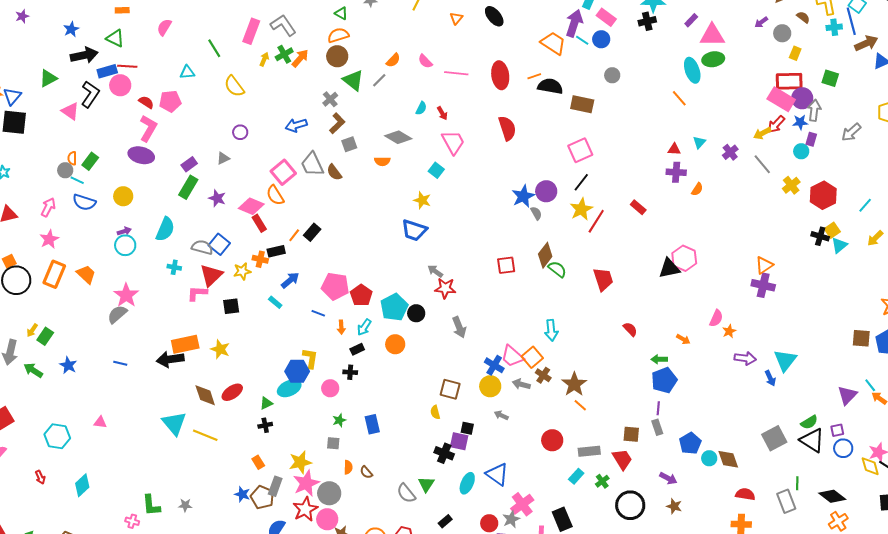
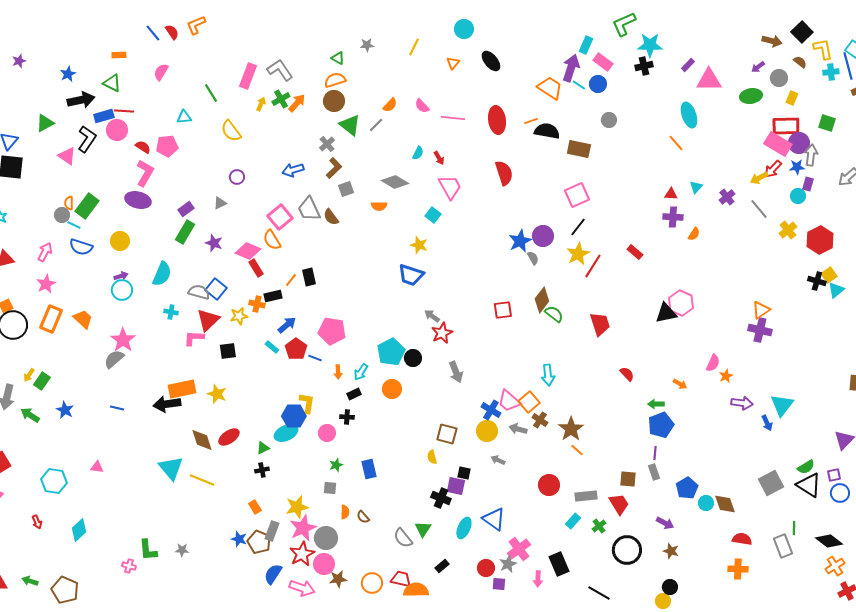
green ellipse: (713, 59) -> (751, 96), moved
green rectangle: (90, 161) -> (87, 206), size x1.4
black rectangle: (312, 232) -> (309, 277), turned -54
red star: (445, 288) -> (442, 333), turned -30
red pentagon: (361, 295) -> (296, 349), moved

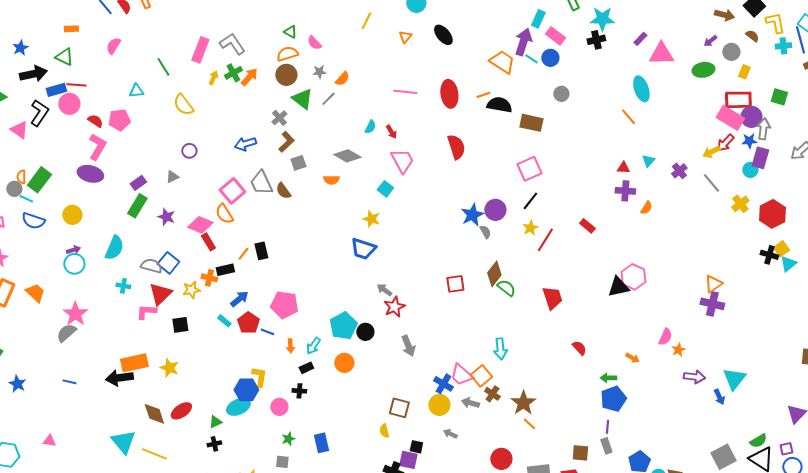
gray star: (367, 45) -> (319, 72), moved
pink semicircle: (422, 106) -> (314, 43), moved
purple rectangle: (808, 184) -> (760, 158), size x1.5
yellow star: (578, 254) -> (530, 228), size x0.7

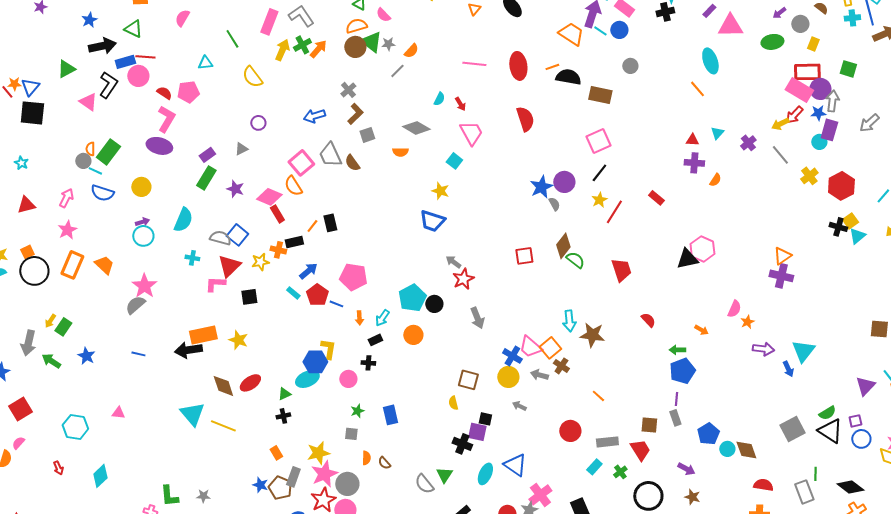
yellow arrow: (213, 78) -> (282, 50), size x1.5
green triangle: (302, 99) -> (371, 42), moved
brown star: (523, 403) -> (592, 335), moved, turned -30

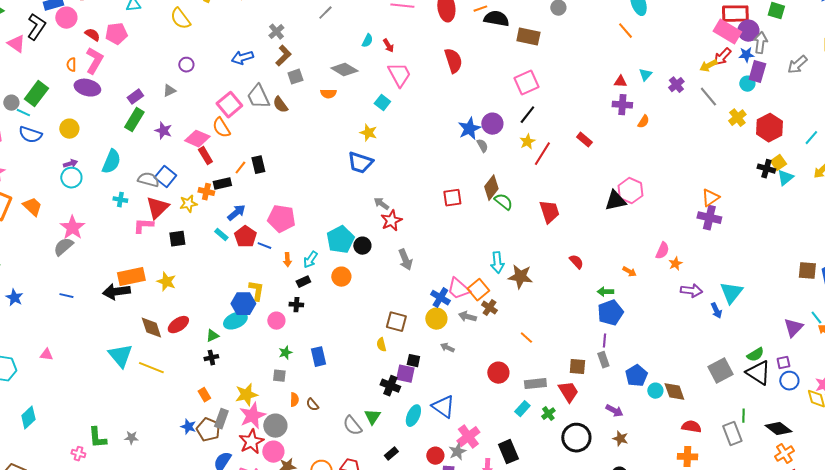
orange semicircle: (90, 149) -> (71, 65), moved

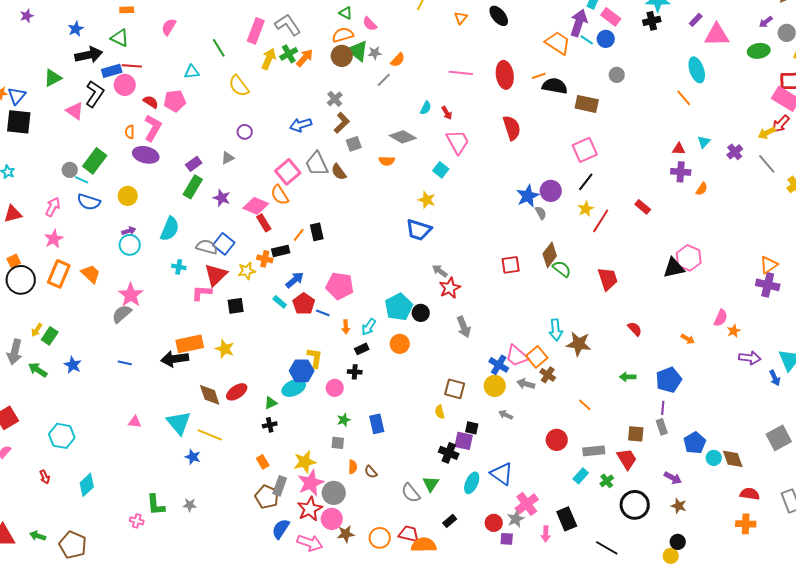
green arrow: (605, 292) -> (628, 377), moved
pink triangle: (46, 355) -> (135, 422), moved
blue star: (188, 427) -> (193, 457), moved

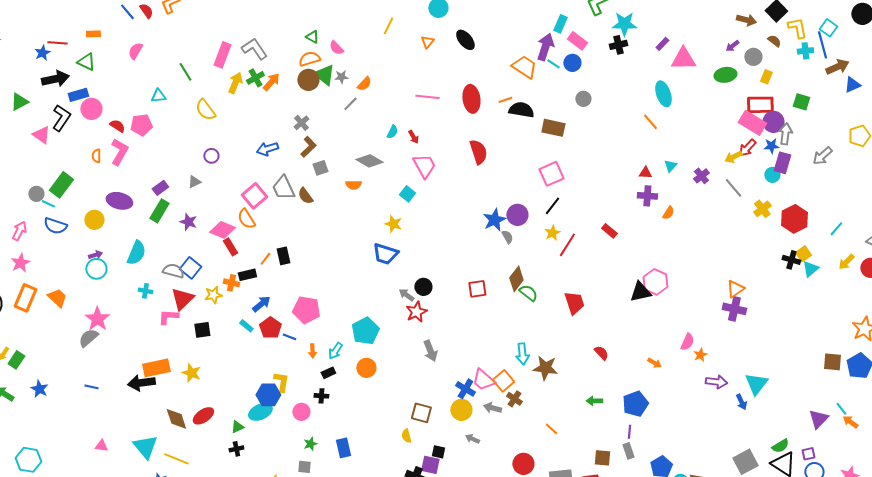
red line: (132, 66) -> (57, 43), moved
purple ellipse: (146, 155) -> (119, 201), moved
black circle: (421, 313) -> (423, 287), moved

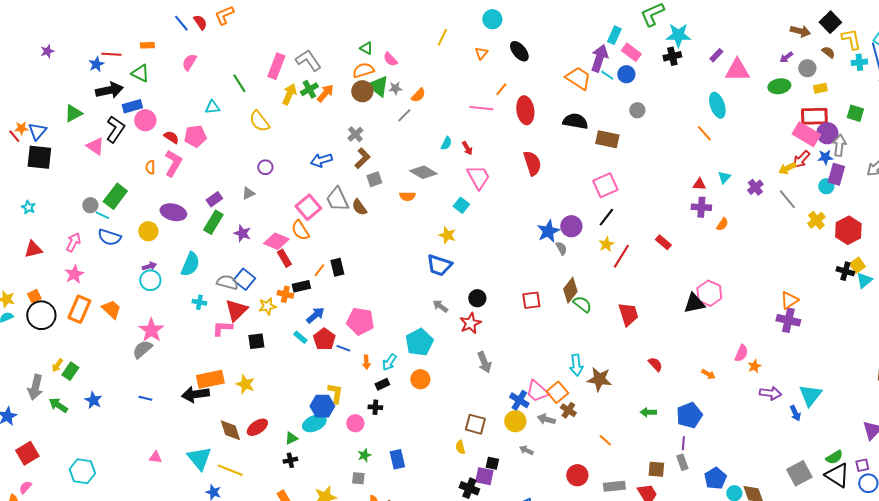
yellow rectangle: (766, 77) -> (820, 88), turned 56
orange line: (505, 100) -> (501, 89), moved, turned -32
gray arrow: (406, 295) -> (440, 306), moved

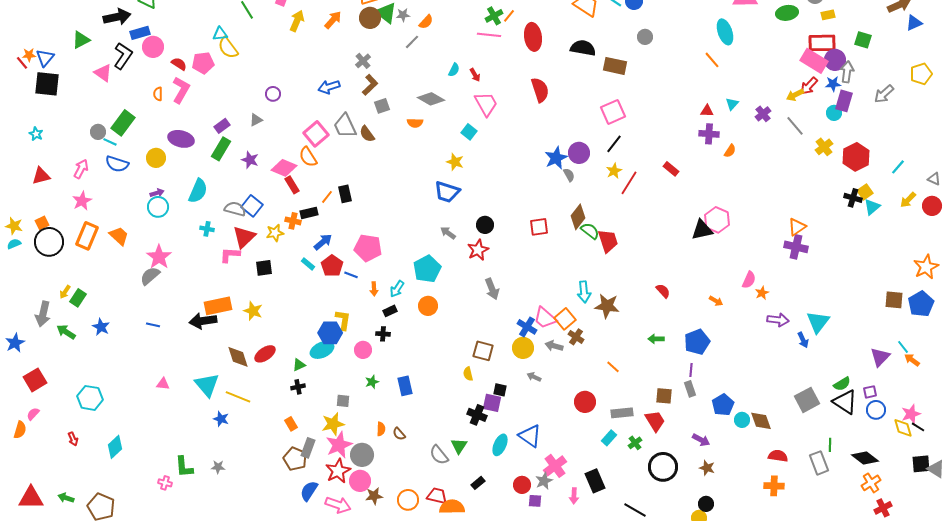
green cross: (309, 89) -> (494, 16), moved
yellow semicircle: (259, 121) -> (228, 48), moved
red trapezoid: (628, 314) -> (608, 241), moved
gray square: (358, 478) -> (343, 401), moved

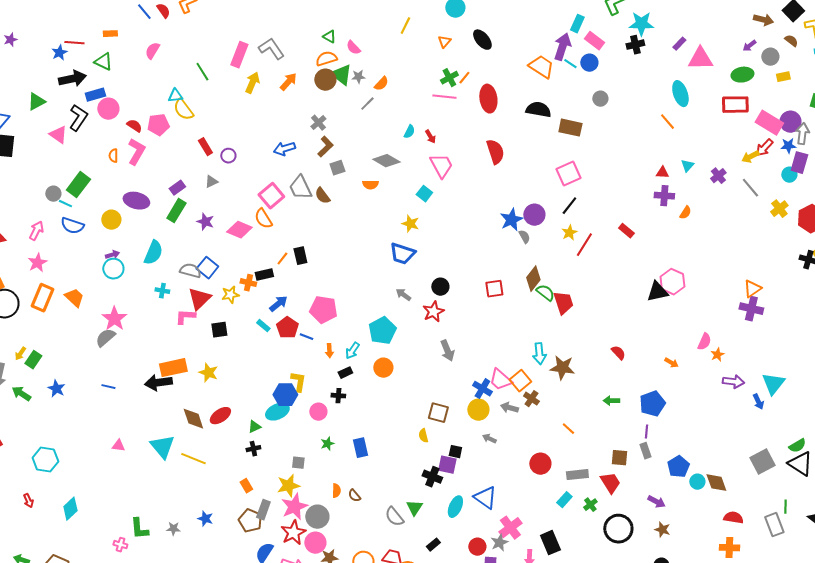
red rectangle: (822, 43) -> (735, 105), moved
red rectangle: (292, 185) -> (205, 147), moved
blue star: (221, 419) -> (205, 519), moved

